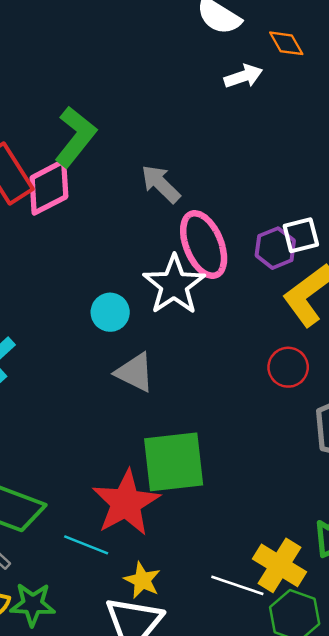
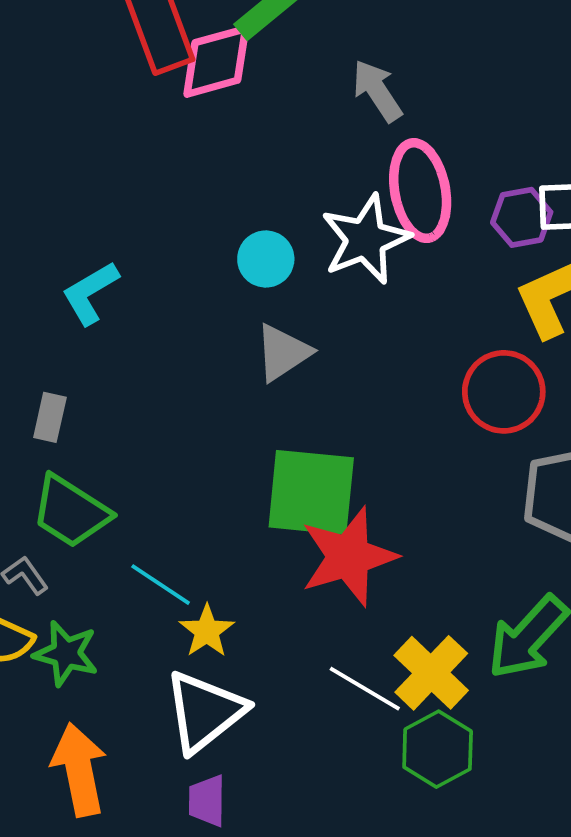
red circle: (288, 367) -> (504, 392), size x1.4
gray triangle: (135, 372) -> (283, 353), turned 48
red star: (126, 503) -> (349, 557), moved
yellow star: (142, 580) -> (207, 631), moved

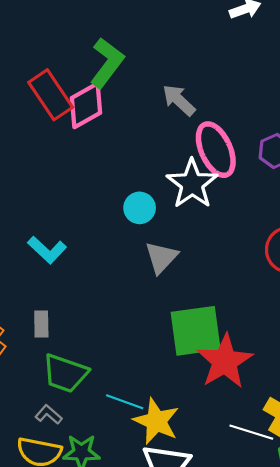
cyan L-shape: (90, 293) -> (47, 250), turned -93
yellow star: (207, 631) -> (156, 421), size x1.5

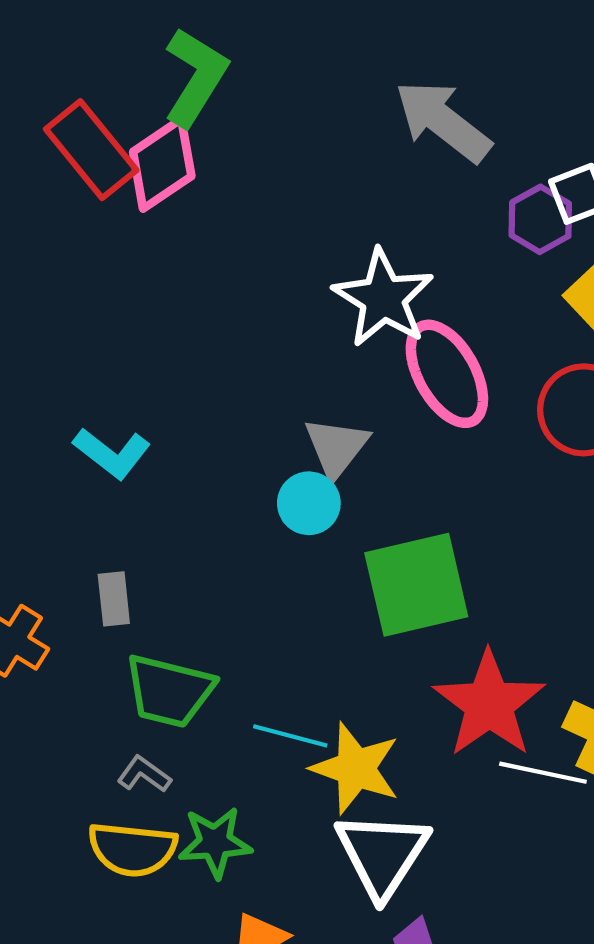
gray arrow: (179, 100) -> (443, 121), moved, size x1.4
pink ellipse: (216, 150) -> (447, 374), moved
cyan circle: (140, 208) -> (309, 503), moved
red star: (225, 361) -> (489, 704), moved

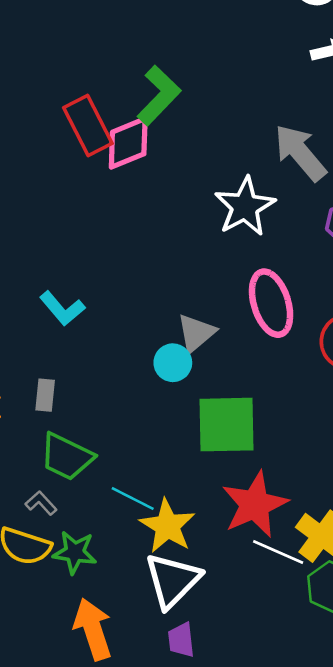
white star: (383, 298) -> (245, 207), moved

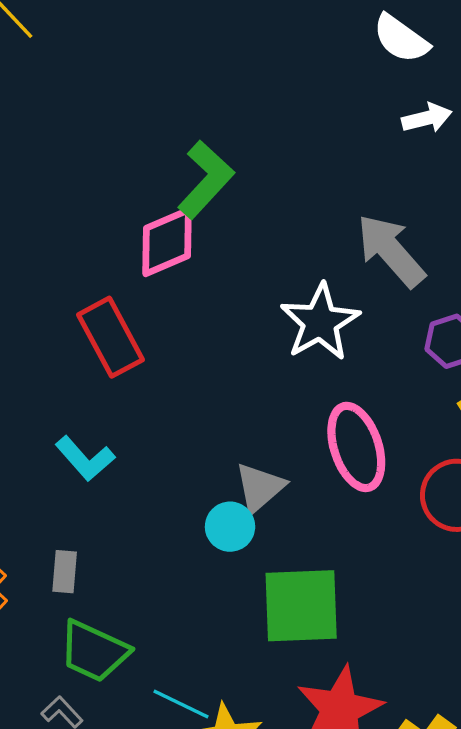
red rectangle: (88, 126) -> (111, 337), moved

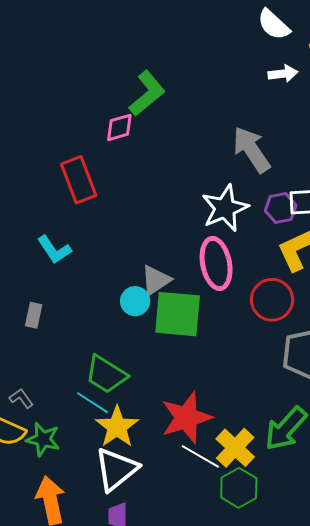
pink diamond: (167, 242) -> (119, 127), size x0.7
white star: (320, 322) -> (225, 208), moved
green square: (301, 606) -> (178, 314), moved
green trapezoid: (94, 651) -> (106, 374), moved

